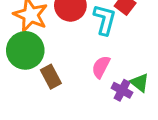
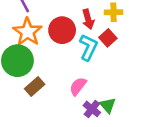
brown rectangle: (51, 77) -> (35, 86), turned 66

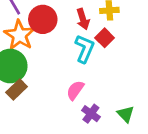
red circle: (62, 30) -> (43, 19), moved
brown rectangle: (35, 86) -> (17, 90), moved
green triangle: (108, 105) -> (126, 114), moved

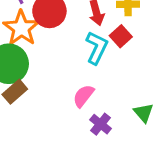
green triangle: (126, 114) -> (144, 113), moved

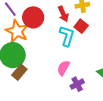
purple cross: (101, 124) -> (77, 84), turned 32

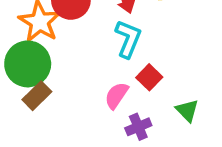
red square: (81, 26) -> (149, 77), moved

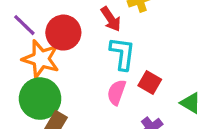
pink semicircle: (116, 95) -> (117, 92), moved

